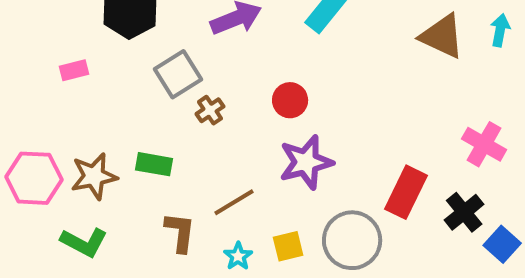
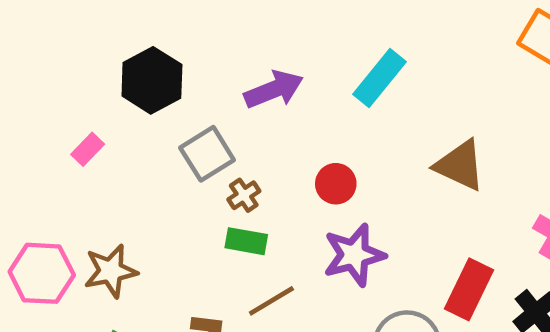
brown triangle: (442, 36) -> (460, 165), moved
pink rectangle: (74, 70) -> (88, 149), turned -32
green rectangle: (154, 164) -> (246, 241), moved

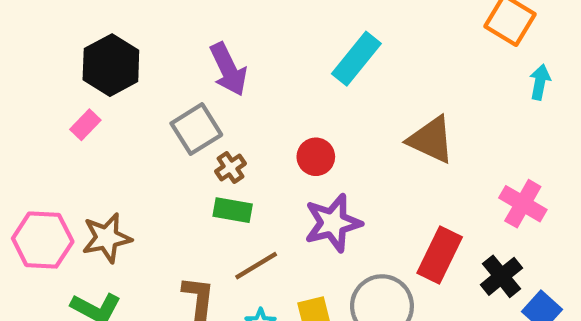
black hexagon: (152, 80) -> (111, 65), moved
purple arrow: (274, 90) -> (228, 69), moved, turned 86

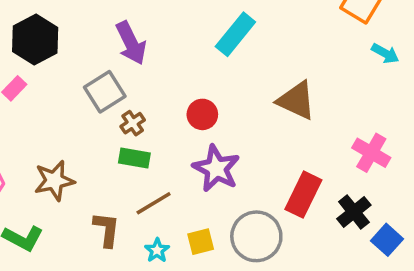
cyan arrow: (540, 82) -> (385, 53), turned 108
purple star: (333, 223) -> (216, 168), turned -30
brown star: (107, 238) -> (54, 181), moved

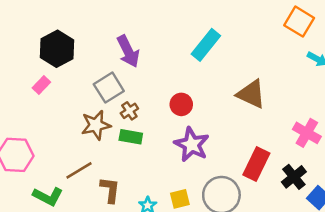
brown star: (54, 181) -> (96, 125), moved
brown line: (154, 203) -> (79, 170), moved

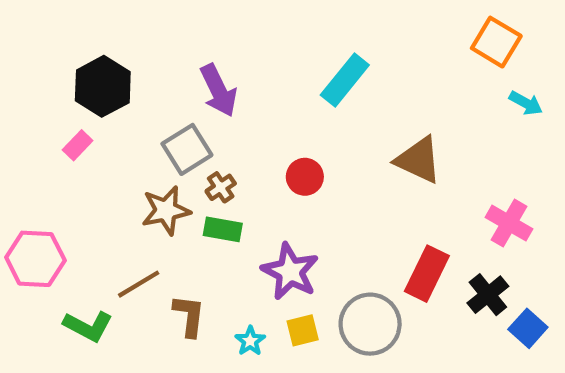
purple star: (192, 145) -> (290, 271), moved

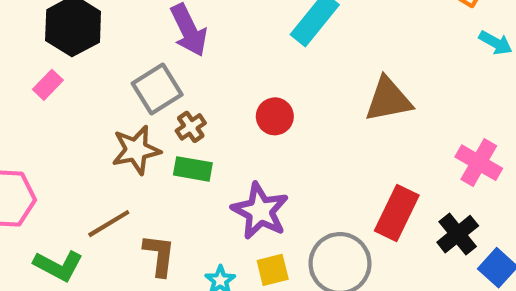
brown triangle: (418, 160) -> (388, 100), turned -36

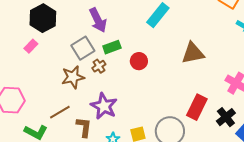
green rectangle: (193, 169) -> (112, 47), moved, turned -30
purple star: (260, 211) -> (104, 106), moved

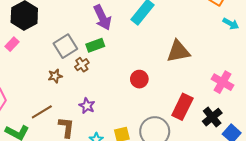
purple arrow: (98, 20) -> (102, 17), moved
red circle: (139, 61) -> (139, 79), moved
brown star: (73, 77) -> (55, 76), size x0.6
purple star: (104, 106) -> (87, 106), size x0.6

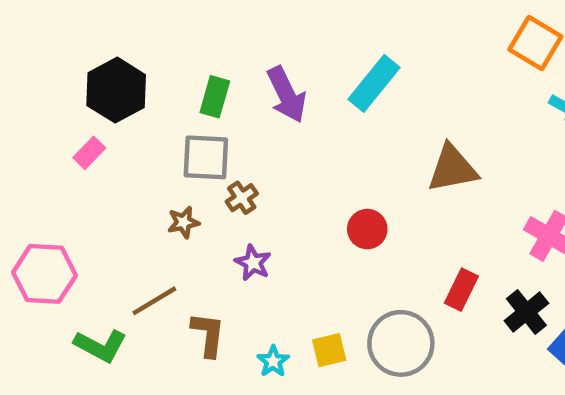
green rectangle: (95, 45) -> (215, 97), moved, turned -54
gray square: (65, 46) -> (206, 157), turned 35
purple star: (87, 106) -> (253, 263), moved
red rectangle: (182, 107) -> (461, 290), size x0.7

